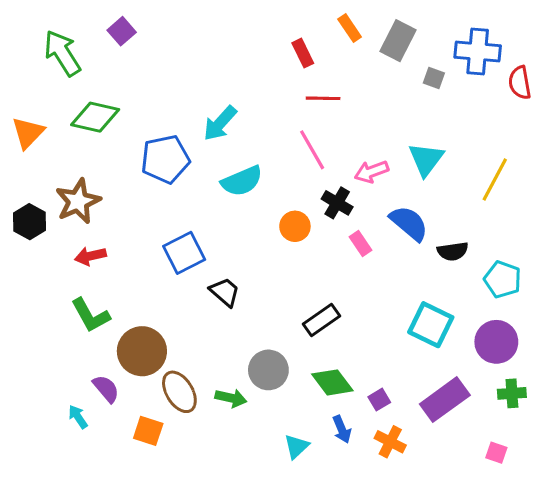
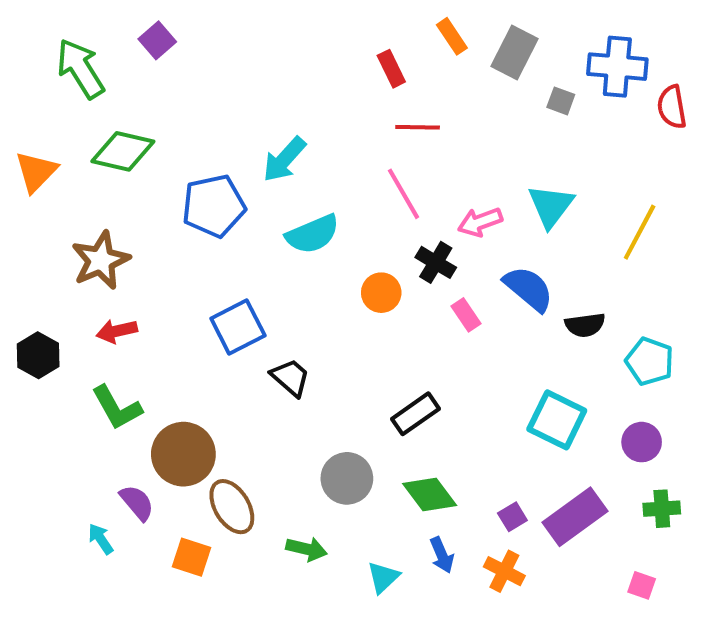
black hexagon: (30, 222) -> (38, 355), moved
purple circle: (496, 342) -> (642, 442), size x0.7
green arrow: (231, 398) -> (307, 549), moved
purple square: (379, 400) -> (512, 517), moved

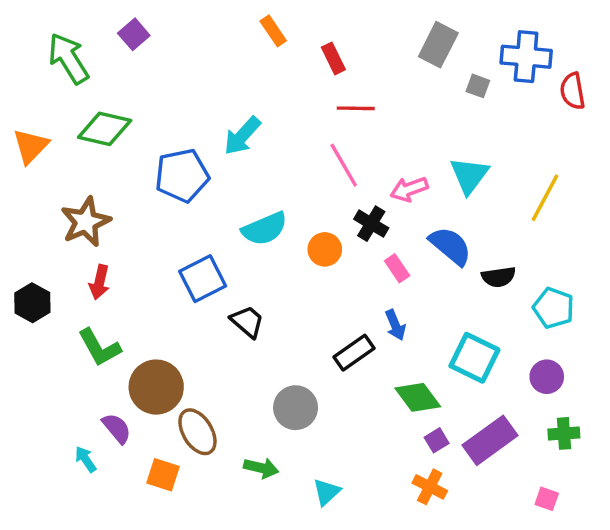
orange rectangle: (452, 36) -> (273, 31), moved
cyan semicircle: (313, 234) -> (265, 229), moved
red arrow: (117, 331) -> (99, 282), turned -64
green diamond: (430, 495) -> (418, 397), moved
blue arrow: (442, 555) -> (395, 325), moved

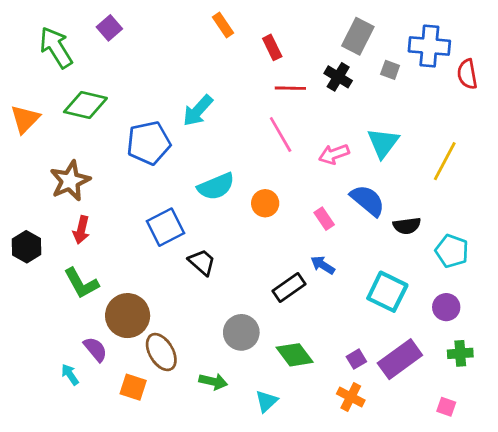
black cross: (371, 224) -> (338, 77), moved
blue arrow: (395, 325) -> (323, 265), turned 145
green diamond: (418, 397) -> (295, 355), moved

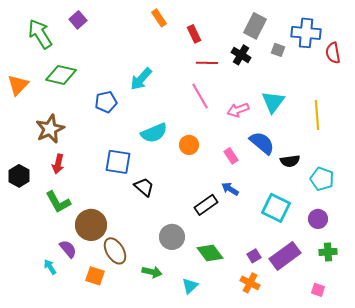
blue pentagon: (149, 143) -> (106, 102), size x0.7
yellow line: (445, 161) -> (317, 115), turned -32
blue square: (165, 227) -> (118, 162), turned 36

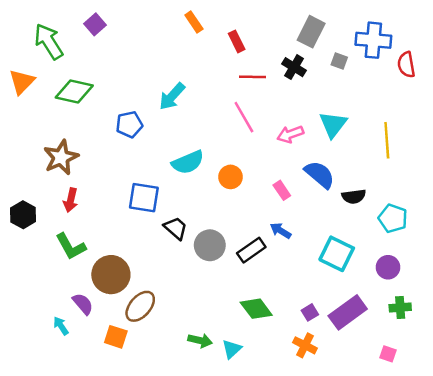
orange triangle: (18, 85) -> (22, 82), moved
gray circle: (172, 237) -> (210, 245), moved
brown ellipse: (115, 251) -> (140, 306), turned 72
green arrow: (152, 272) -> (200, 340), moved

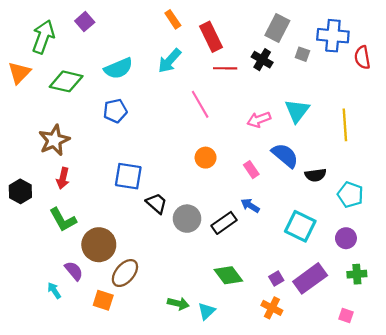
green arrow: (49, 41) -> (43, 37), turned 52
red rectangle: (237, 41) -> (211, 37), size x1.5
cyan arrow: (172, 96) -> (170, 61), moved
pink line: (244, 117) -> (200, 104), moved
cyan semicircle: (188, 162) -> (118, 68), moved

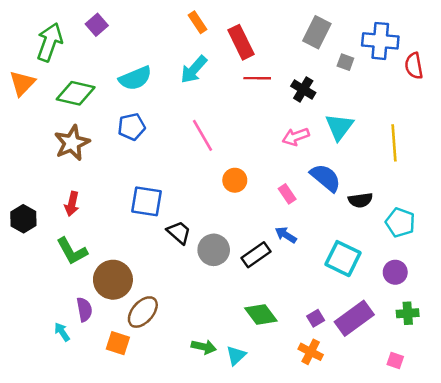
black cross: (262, 60) -> (303, 89), moved
pink line: (200, 104) -> (202, 135), moved
brown star: (54, 140) -> (72, 143), moved
purple semicircle: (74, 271) -> (84, 310), turned 30

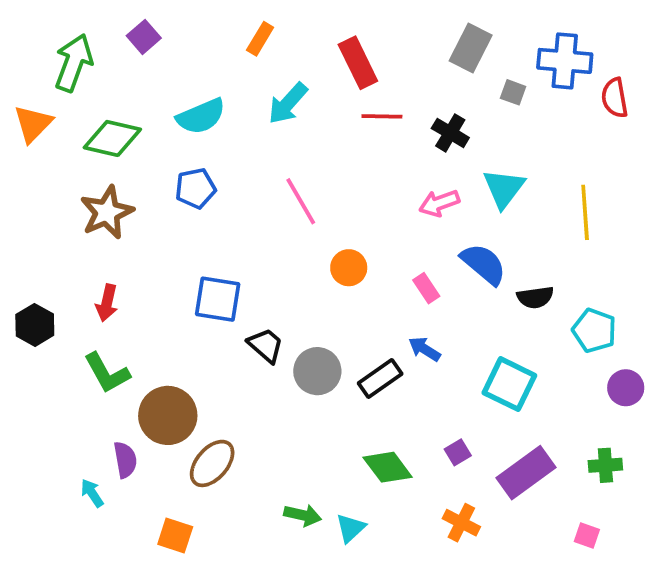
orange rectangle: (197, 22) -> (260, 39), moved, turned 65
purple circle: (395, 272) -> (626, 388), moved
purple square: (316, 318) -> (458, 452), moved
orange square: (118, 343) -> (175, 535), moved

